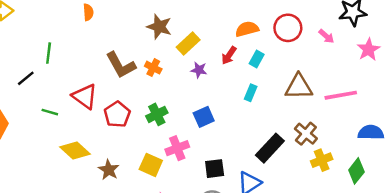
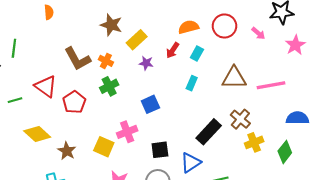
green line: (50, 112) -> (15, 100), turned -32
green cross: (157, 114) -> (109, 86), moved

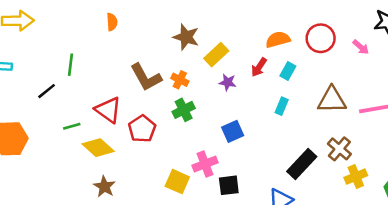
yellow diamond: (37, 134) -> (98, 148), moved
black square: (160, 150) -> (229, 185), moved
brown star: (67, 151) -> (104, 187), moved

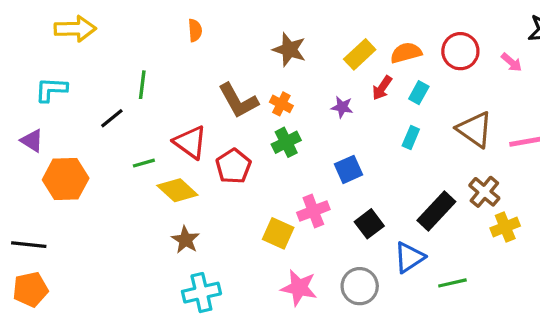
yellow rectangle: (216, 55) -> (360, 54), moved
brown triangle: (332, 100) -> (475, 129), turned 36
black square: (229, 185) -> (369, 224), moved, turned -30

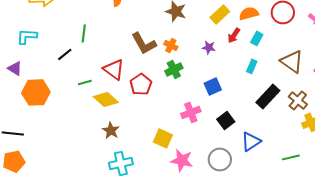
black rectangle: (436, 211) -> (268, 96), moved
yellow square: (278, 233) -> (163, 138), moved
green line: (452, 283) -> (291, 157), moved

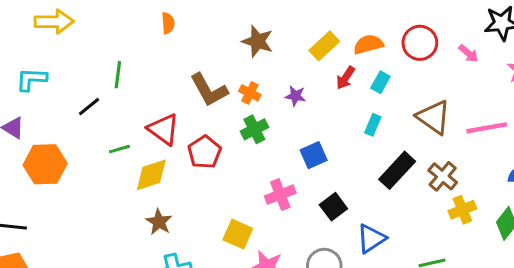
purple star: (209, 47) -> (295, 96), moved
yellow diamond: (106, 99) -> (151, 175), turned -60

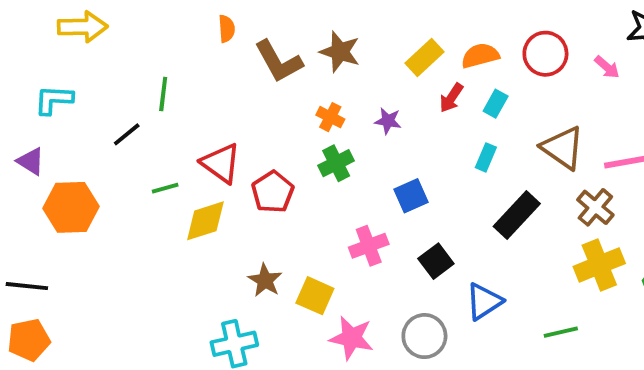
brown L-shape: (209, 90) -> (278, 61), moved
brown cross: (443, 176) -> (595, 207), moved
yellow cross: (462, 210) -> (599, 265), size x1.4
brown star: (159, 222) -> (265, 280), moved

